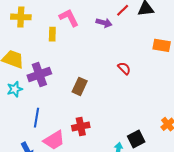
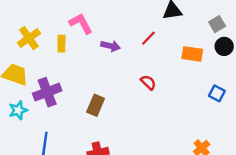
red line: (123, 10) -> (148, 38), moved
yellow cross: (21, 17) -> (29, 38), moved, turned -36
purple arrow: (104, 23) -> (111, 46), moved

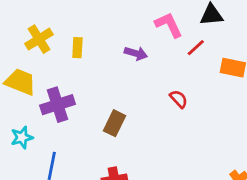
pink L-shape: (81, 24) -> (169, 25), moved
red line: (148, 38) -> (196, 48), moved
cyan star: (18, 110) -> (22, 137), moved

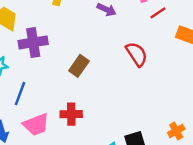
red semicircle: (179, 99) -> (137, 54), size x1.5

